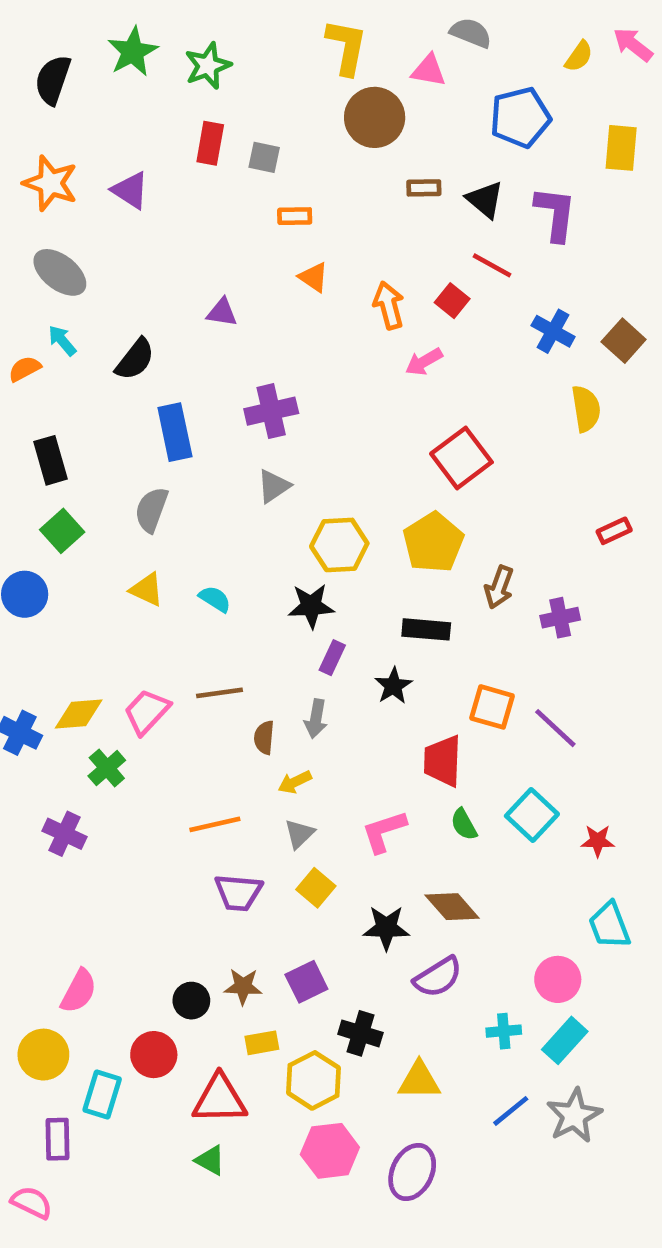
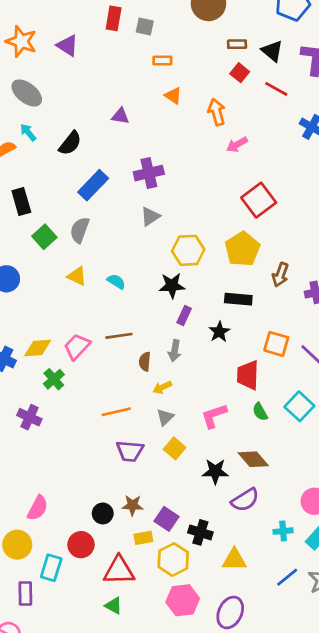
red square: (452, 301) -> (240, 73), moved
blue rectangle: (175, 432) -> (93, 185), turned 56
green square: (62, 531) -> (44, 237), moved
purple square: (306, 982) -> (166, 519), moved, turned -30

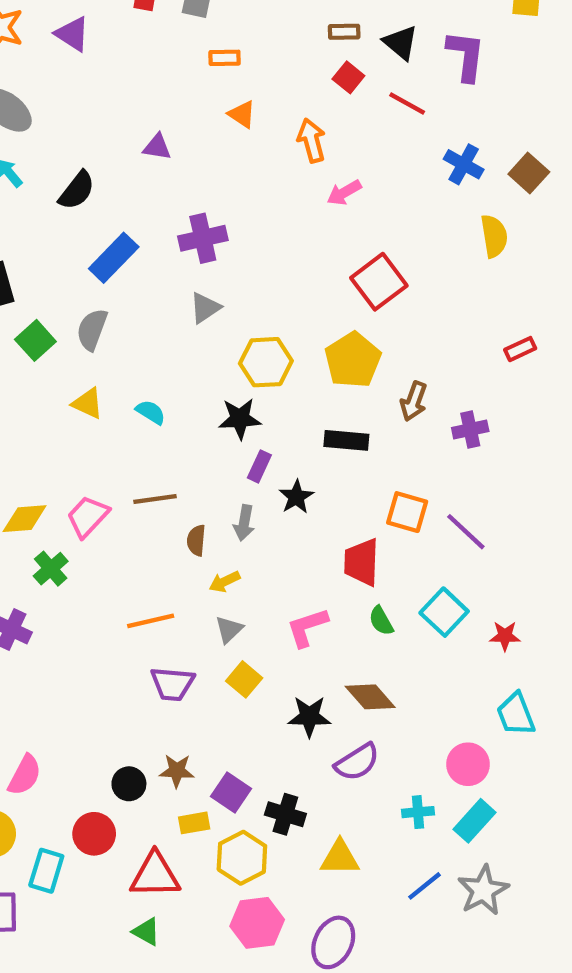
black star: (219, 332) -> (296, 497), moved

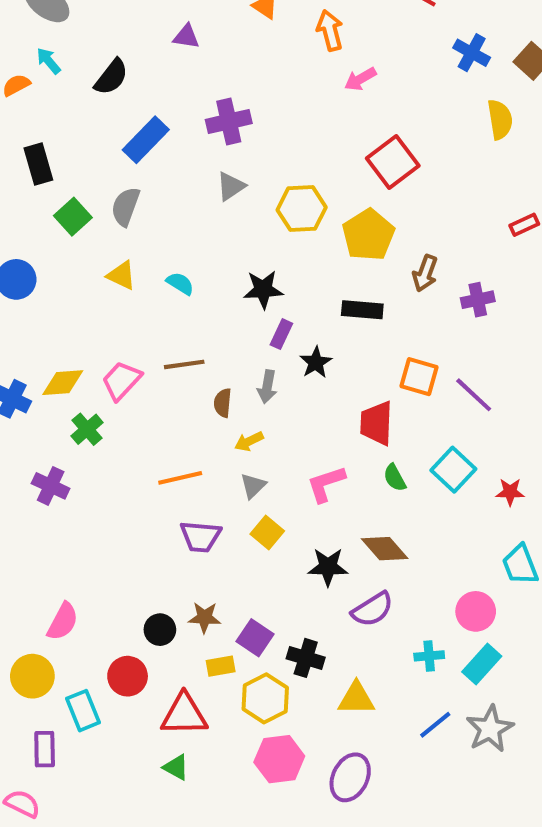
yellow hexagon: (266, 362) -> (302, 209), moved
cyan rectangle: (46, 871) -> (83, 711), turned -39

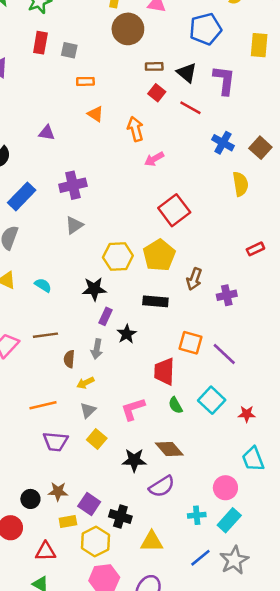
yellow hexagon: (302, 209) -> (118, 256), moved
red triangle: (184, 715) -> (45, 551), size x0.7

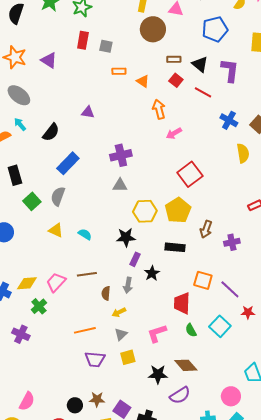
orange triangle: (95, 114) -> (143, 81), moved
purple cross: (73, 185) -> (121, 155), moved
gray triangle: (74, 225) -> (120, 185), moved, turned 35
red star: (247, 414) -> (248, 312), moved
yellow square: (97, 439) -> (128, 357), turned 35

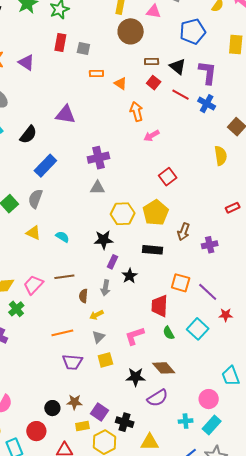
purple triangle: (88, 112) -> (65, 115), size x1.5
blue cross: (229, 120) -> (207, 104), moved
red square: (190, 174) -> (168, 177), size x0.7

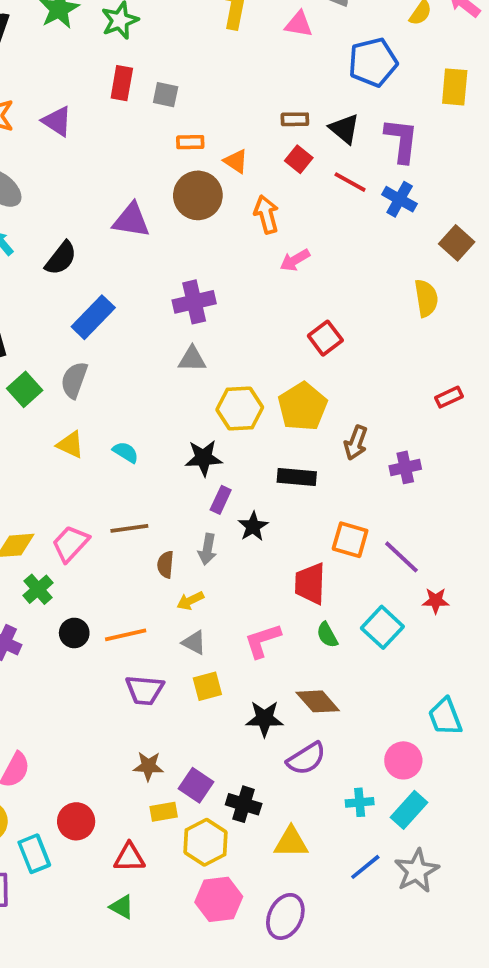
brown circle: (131, 31) -> (198, 195), moved
gray triangle: (98, 337) -> (194, 642), turned -48
black circle: (52, 408) -> (74, 633), moved

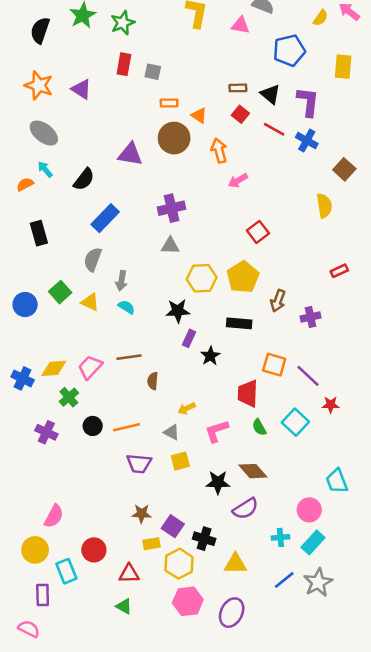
green square: (25, 389) -> (60, 292), moved
gray arrow: (207, 549) -> (121, 281), moved
yellow arrow: (190, 601) -> (187, 408), moved

